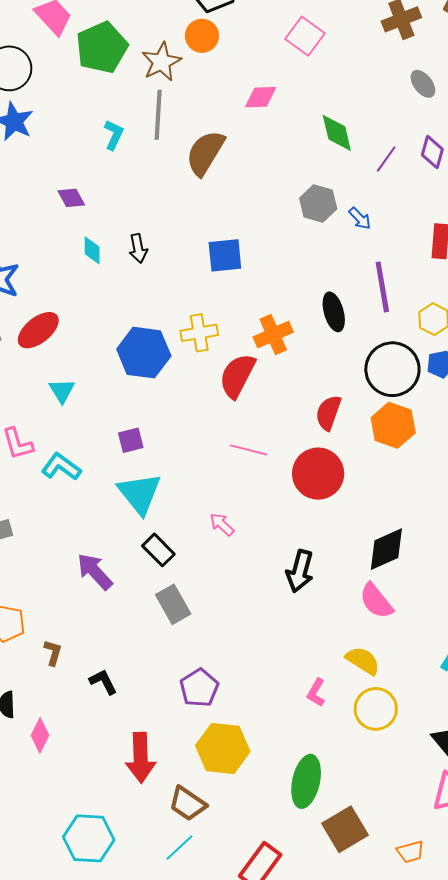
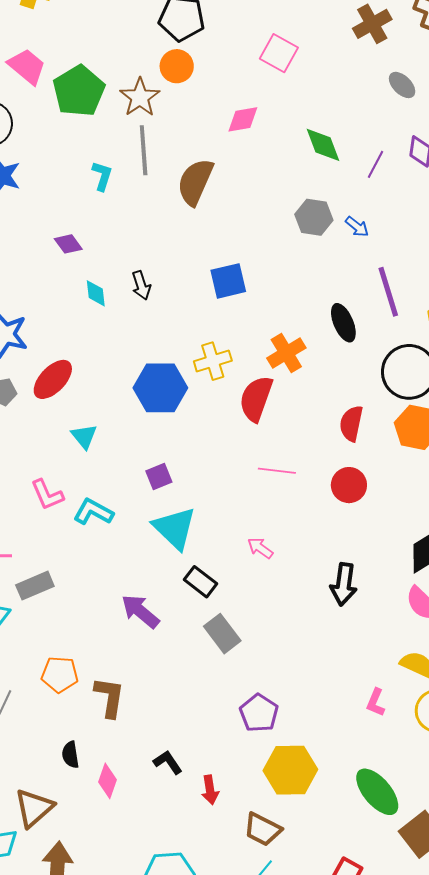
red circle: (318, 474) -> (349, 485), size x0.7
brown L-shape: (53, 653) -> (109, 697), size x1.6
black L-shape: (103, 682) -> (168, 762), moved
red arrow: (141, 758) -> (210, 790), size x0.6
green ellipse: (306, 781) -> (377, 792), turned -45

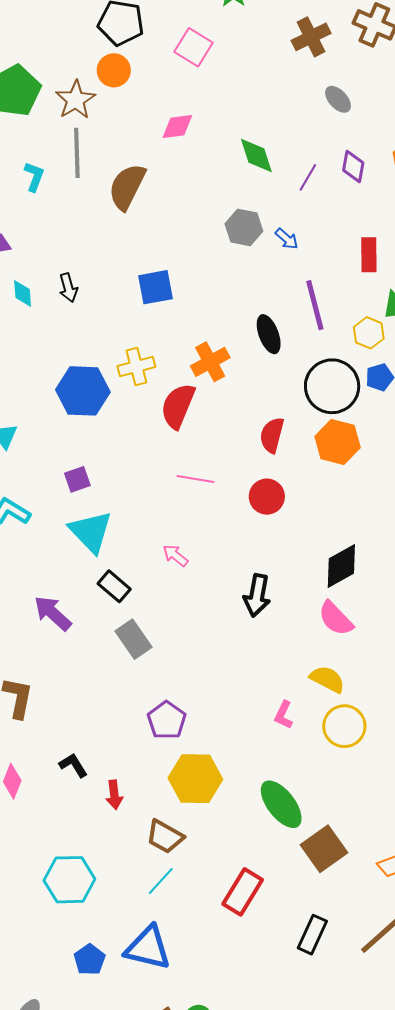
pink square: (279, 53) -> (193, 47), moved

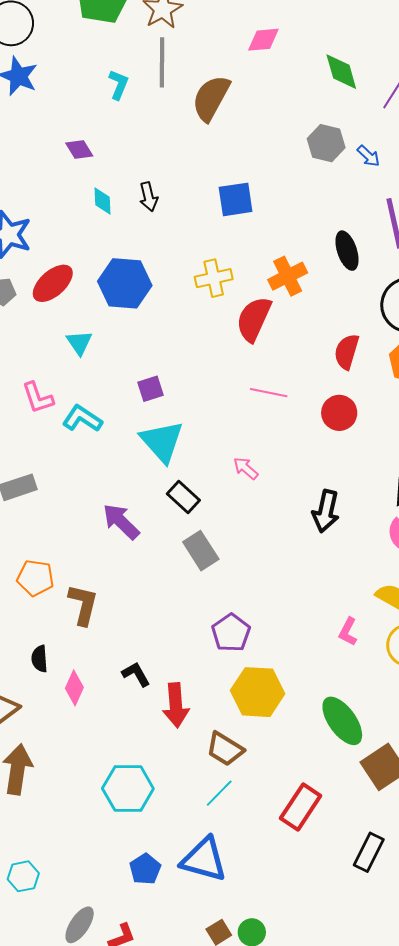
blue hexagon: (83, 391) -> (125, 283), moved
red arrow: (114, 795) -> (176, 705), size x1.5

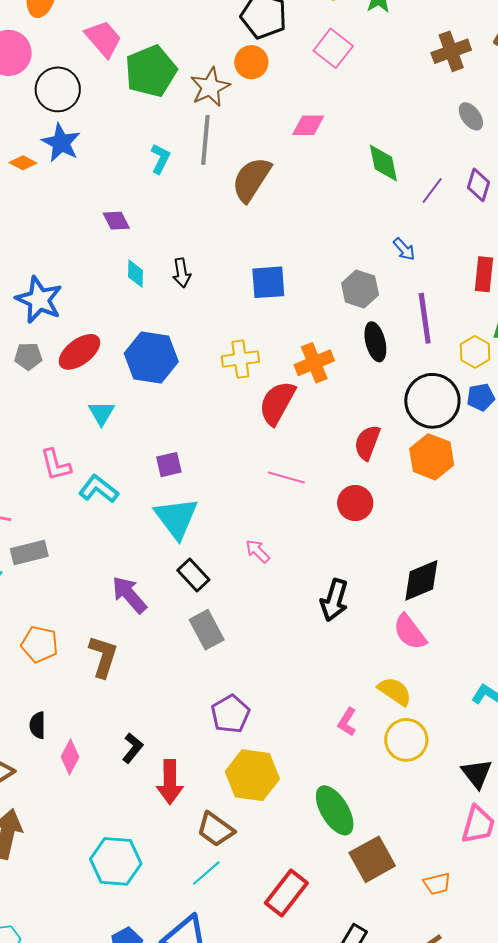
gray hexagon: (326, 143) -> (360, 289), moved
brown L-shape: (83, 605) -> (103, 656), moved
black L-shape: (136, 674) -> (133, 748), turned 64

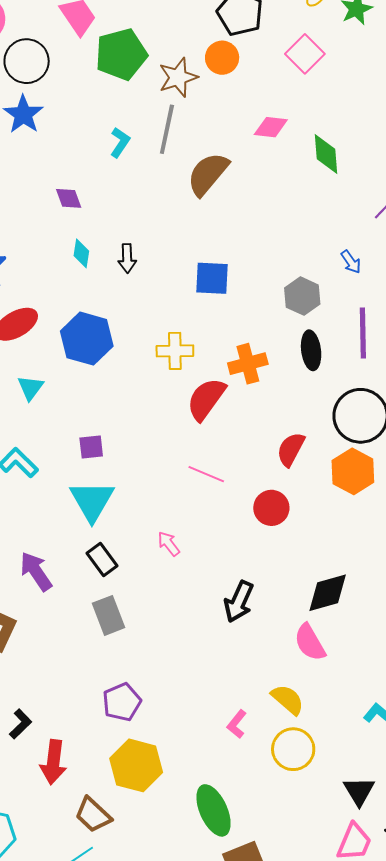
green diamond: (383, 163) -> (326, 154), moved

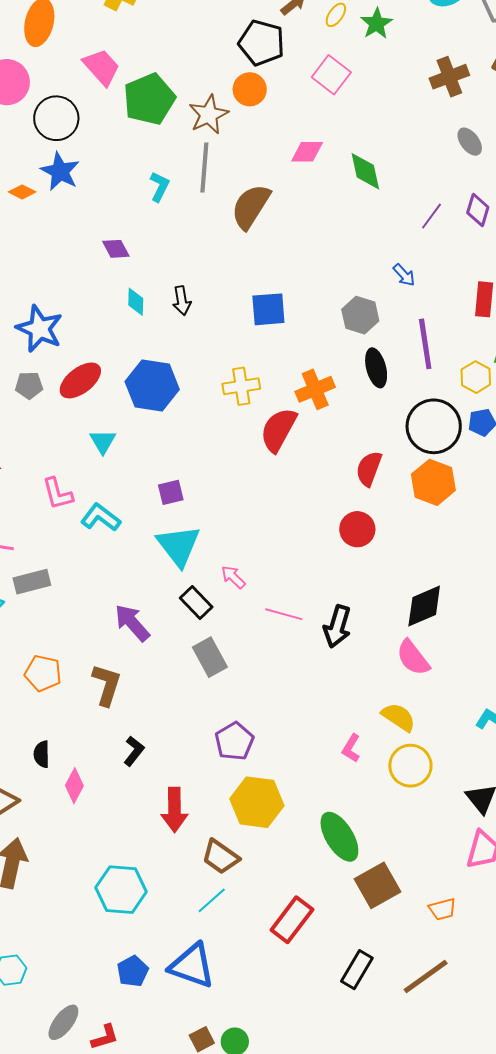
pink line: (206, 474) -> (284, 614), moved
pink arrow: (169, 544) -> (233, 577), moved
black L-shape: (21, 724) -> (134, 751), moved

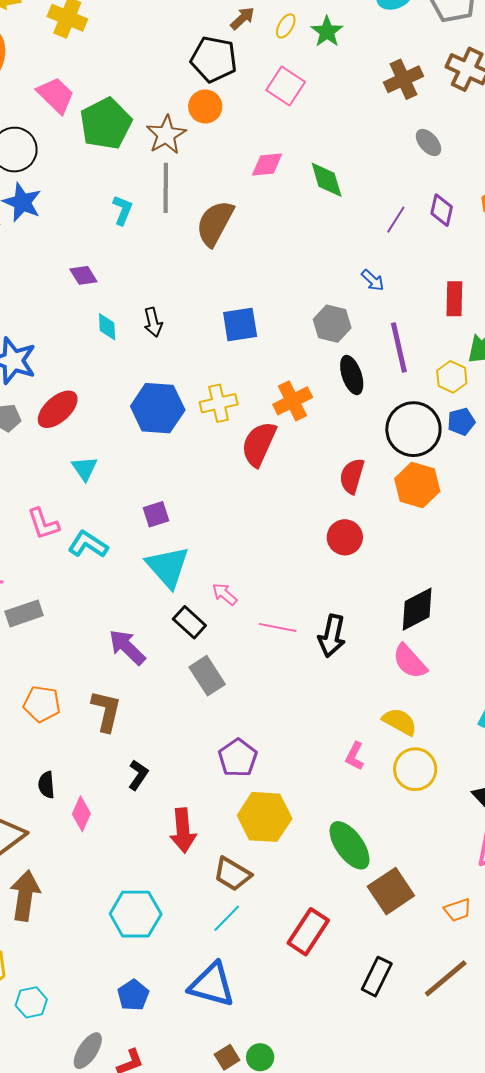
blue hexagon: (152, 385) -> (158, 408), moved
blue pentagon: (133, 971) -> (133, 995), moved

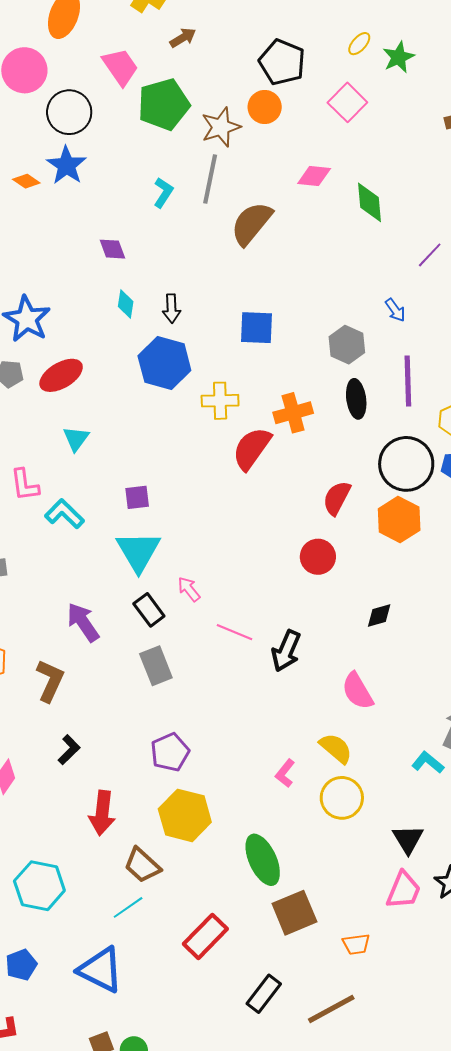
brown arrow: (242, 18) -> (183, 38), moved
blue hexagon: (158, 408) -> (164, 363), moved
black diamond: (417, 609) -> (379, 616), moved, size x0.6

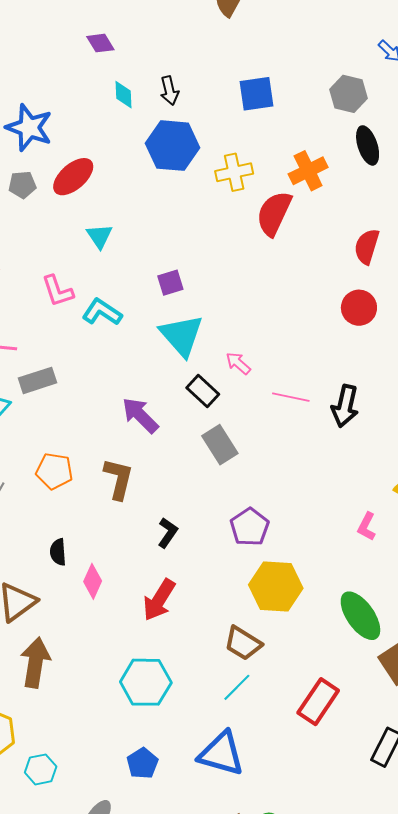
black L-shape: (69, 750) -> (168, 533), moved
red arrow: (102, 813) -> (159, 600), moved, turned 36

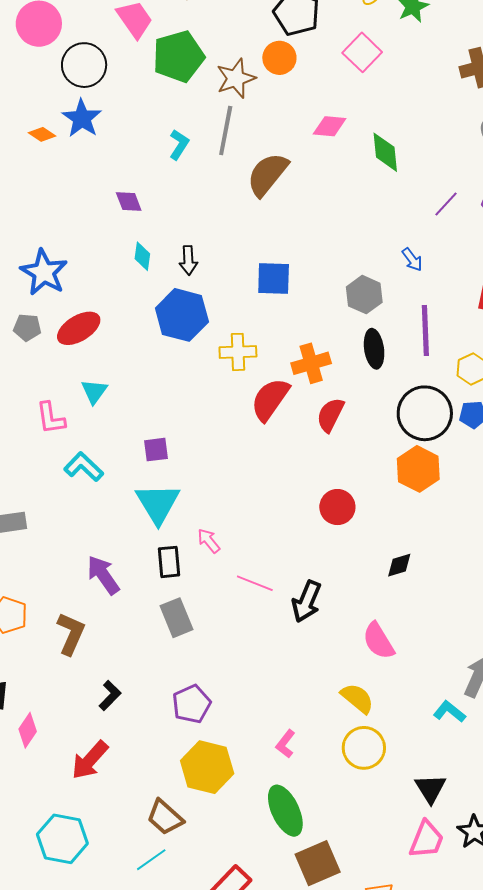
red semicircle: (367, 247) -> (330, 415), moved
pink L-shape: (58, 291) -> (51, 418), moved
black rectangle: (203, 391) -> (169, 562), turned 32
pink L-shape: (367, 527) -> (286, 744), moved

